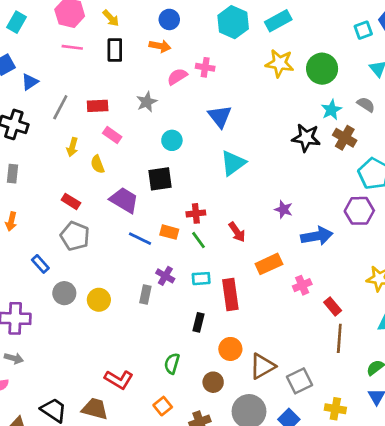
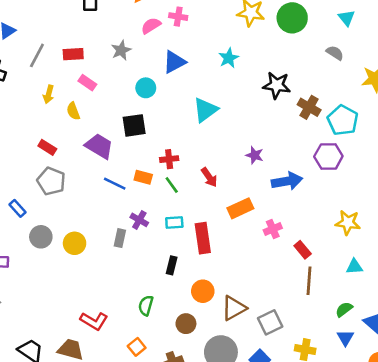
cyan star: (331, 110) -> (229, 58), moved
blue triangle: (220, 116) -> (174, 62), moved, turned 40
brown cross: (345, 138) -> (309, 107), moved

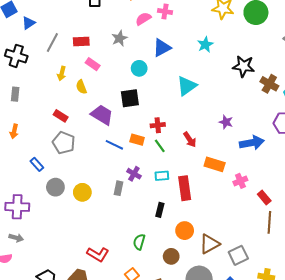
orange rectangle: (240, 208) -> (215, 164), turned 42

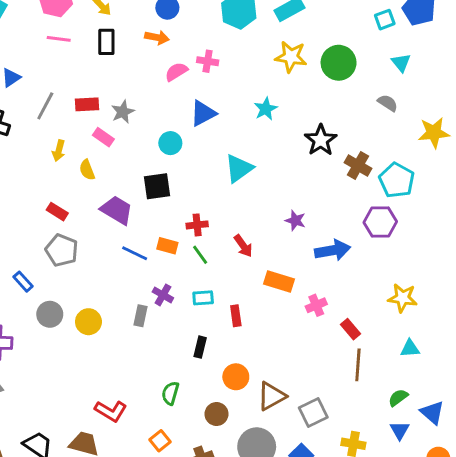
gray star: (120, 38) -> (123, 112), moved
black star: (244, 66) -> (321, 140), turned 30
red rectangle: (185, 188) -> (236, 316), size x0.6

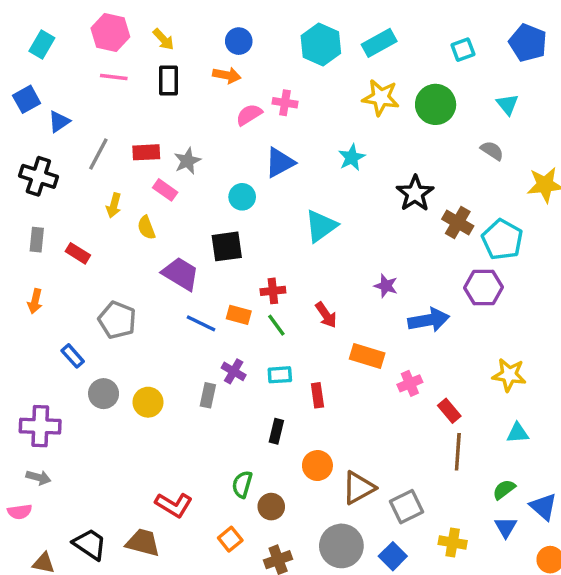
cyan square: (385, 20) -> (463, 50), moved
red rectangle: (57, 212) -> (78, 253), moved
brown circle: (216, 414) -> (271, 507), moved

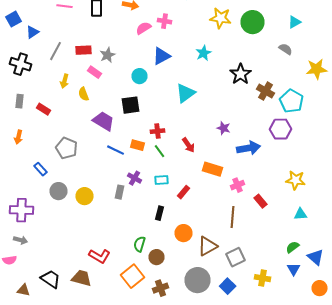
cyan triangle: (507, 104) -> (294, 22), turned 40
red rectangle: (317, 395) -> (184, 192), turned 48
brown line: (458, 452) -> (232, 217), moved
orange square: (230, 539) -> (132, 276), size x1.6

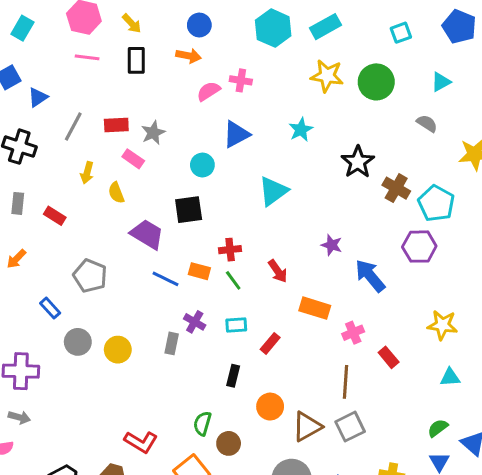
orange arrow: (18, 137) -> (16, 259), turned 32
blue arrow: (248, 148) -> (370, 276), turned -120
gray square: (236, 257) -> (350, 427), moved

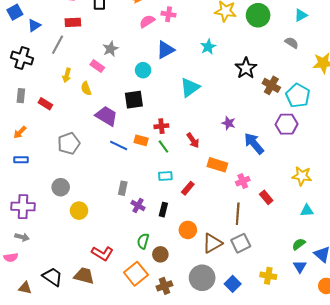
red rectangle: (116, 125) -> (73, 22), moved
gray pentagon: (90, 276) -> (69, 143), turned 30
blue rectangle: (50, 308) -> (21, 160), moved, turned -48
purple cross: (195, 322) -> (138, 206), moved
yellow circle: (118, 350) -> (79, 211), moved

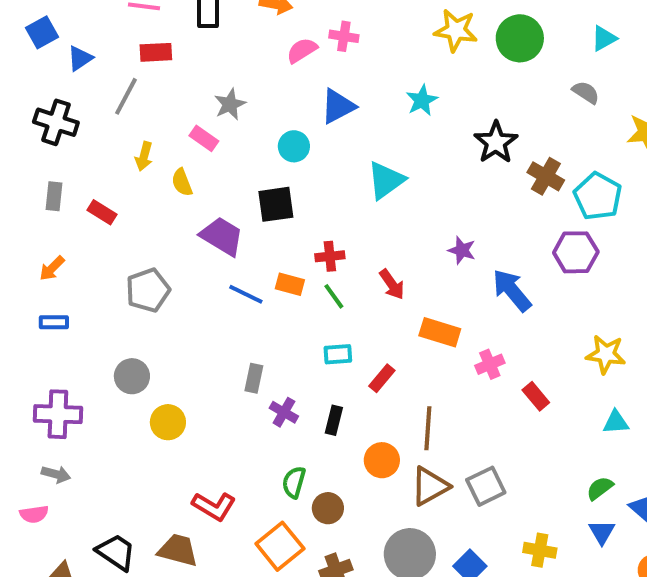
brown line: (238, 214) -> (428, 428), moved

